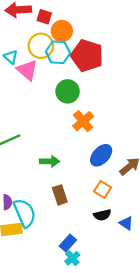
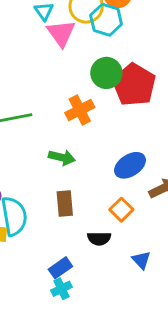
red pentagon: (87, 56) -> (134, 85), moved
orange cross: (83, 121) -> (80, 110), moved
black semicircle: (102, 215) -> (99, 239), moved

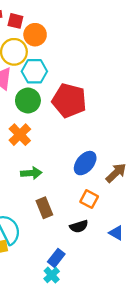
cyan hexagon: (106, 20) -> (34, 71), moved
green circle: (106, 73) -> (28, 101), moved
orange cross: (80, 110) -> (20, 135), moved
cyan cross: (62, 289) -> (52, 275), moved

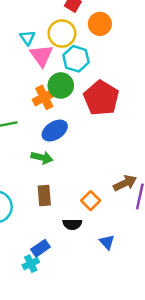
orange circle: (35, 35) -> (100, 24), moved
orange cross: (20, 135) -> (44, 97), moved
blue ellipse: (85, 163) -> (55, 131), moved

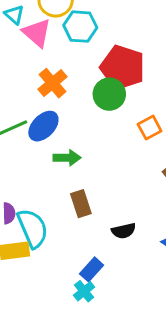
green circle: (61, 85) -> (109, 94), moved
blue ellipse: (55, 131) -> (43, 126), moved
orange square: (91, 201) -> (150, 128), moved, turned 30

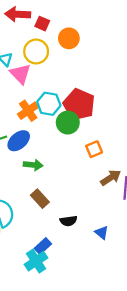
cyan hexagon: (80, 27) -> (49, 104), moved
brown rectangle: (81, 204) -> (40, 199), turned -30
cyan cross: (84, 291) -> (36, 261), size x1.5

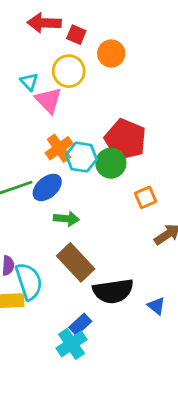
cyan hexagon: (49, 104) -> (81, 157), moved
brown rectangle: (40, 199) -> (76, 262), size x1.5
black semicircle: (68, 221) -> (113, 291), size x1.8

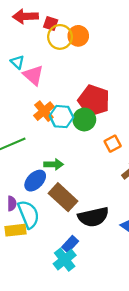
yellow circle: (69, 71) -> (60, 37), moved
blue ellipse: (47, 187) -> (35, 181), moved

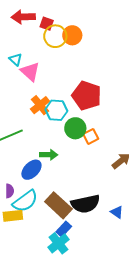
green circle: (84, 119) -> (75, 128), moved
orange square: (113, 144) -> (91, 136), moved
brown rectangle: (63, 197) -> (58, 205), moved
cyan semicircle: (29, 214) -> (25, 201), turned 76

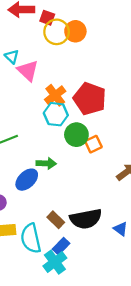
orange cross: (40, 105) -> (55, 95), moved
cyan semicircle: (25, 201) -> (31, 238), moved, turned 112
brown rectangle: (58, 205) -> (56, 220), size x0.6

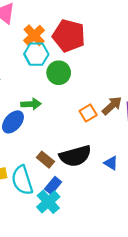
orange square: (93, 144) -> (88, 113), moved

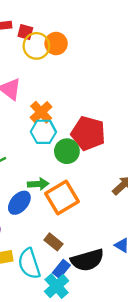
red pentagon: (69, 36) -> (88, 133), moved
orange square: (88, 113) -> (62, 197), moved, size x1.8
black semicircle: (75, 156) -> (87, 260), moved

